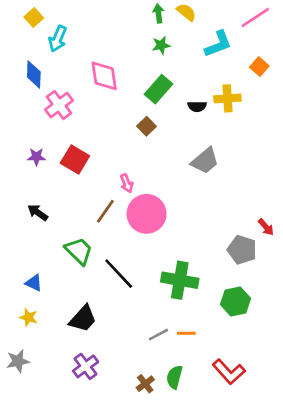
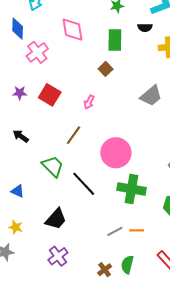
green rectangle: (158, 89) -> (115, 40), turned -40
black semicircle: (197, 106) -> (145, 28), moved
pink arrow: (127, 183) -> (89, 102), moved, turned 48
pink circle: (147, 214) -> (116, 153), moved
yellow star: (28, 317) -> (16, 227), moved

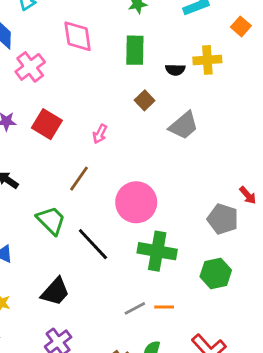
black semicircle: (145, 28) -> (175, 70), moved
brown square: (106, 69) -> (145, 100), moved

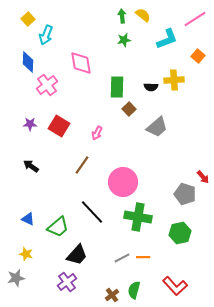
green rectangle: (135, 50) -> (117, 87), moved
green trapezoid: (51, 220) -> (58, 227), moved, turned 95
black trapezoid: (55, 292) -> (77, 255), moved

